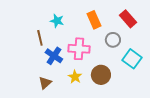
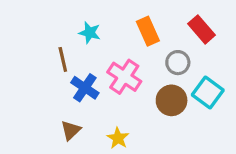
pink cross: (79, 49) -> (124, 77), turned 30
brown circle: (101, 75) -> (172, 100), moved
yellow star: (75, 77) -> (118, 138), moved

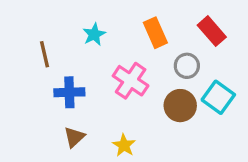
cyan star: (90, 33) -> (94, 34), turned 30
brown line: (63, 59) -> (44, 54), moved
blue cross: (85, 88) -> (69, 92), moved, turned -36

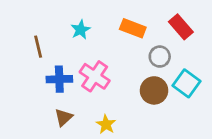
orange rectangle: (155, 33) -> (133, 28), turned -45
pink cross: (131, 81) -> (95, 76), moved

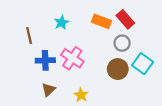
red rectangle: (181, 27) -> (125, 19), moved

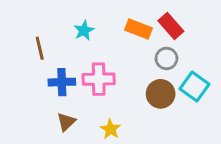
pink cross: (72, 58) -> (99, 79), turned -35

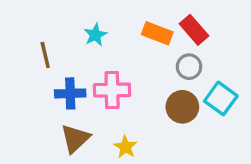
brown triangle: (66, 122) -> (75, 139), size x1.4

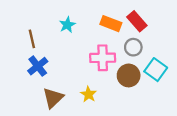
pink cross: (112, 90) -> (103, 58), moved
blue cross: (70, 93) -> (38, 66), moved, turned -36
yellow star: (125, 147) -> (88, 94), moved

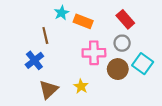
orange rectangle: (111, 24) -> (83, 21), moved
cyan star: (67, 25) -> (62, 13), moved
brown line: (32, 39) -> (45, 36), moved

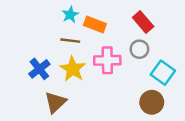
brown line: (45, 36) -> (70, 41), moved, turned -70
brown circle: (118, 69) -> (152, 102), moved
yellow star: (81, 86) -> (73, 69), moved, size x1.5

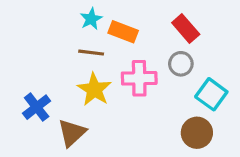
blue cross: (39, 69) -> (37, 107), moved

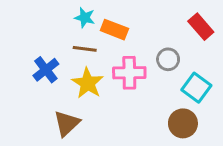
cyan star: (91, 19) -> (85, 18), turned -30
red rectangle: (186, 29) -> (201, 27), moved
blue cross: (37, 107) -> (46, 70), moved

